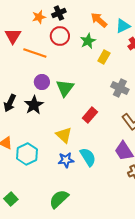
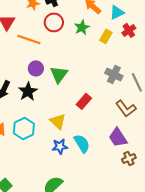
yellow rectangle: (104, 57) -> (106, 36), moved
cyan hexagon: (27, 154) -> (24, 128), moved

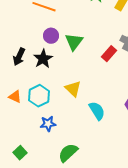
red rectangle: (84, 101) -> (109, 54), moved
blue star: (60, 146) -> (48, 124), moved

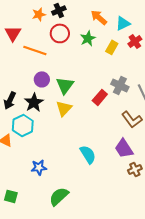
yellow triangle: (73, 89) -> (64, 108), moved, turned 30
cyan hexagon: (39, 96) -> (23, 125), moved
green square: (20, 153) -> (11, 196), turned -32

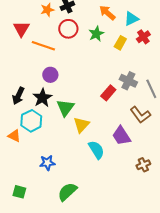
green triangle: (65, 85) -> (65, 108), moved
yellow triangle: (64, 108) -> (81, 125), moved
purple trapezoid: (124, 148) -> (121, 136), moved

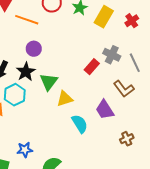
red cross: (143, 37) -> (132, 21), moved
yellow rectangle: (120, 43) -> (104, 17), size x1.5
yellow triangle: (81, 125) -> (65, 99), turned 30
blue star: (47, 163) -> (25, 150), moved

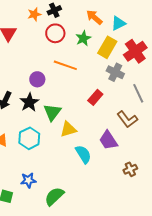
orange line: (27, 20) -> (65, 65), moved
red cross: (132, 21) -> (135, 51), size x1.6
gray cross: (112, 55) -> (115, 72), moved
cyan hexagon: (15, 95) -> (29, 138), moved

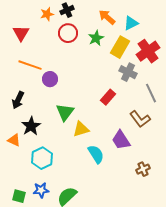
orange line: (65, 65) -> (30, 65), moved
black star: (29, 102) -> (31, 126), moved
cyan hexagon: (29, 138) -> (42, 158), moved
blue star: (28, 180) -> (41, 190), moved

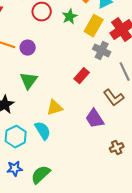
purple circle: (50, 79) -> (28, 48), moved
green triangle: (65, 112) -> (29, 81), moved
cyan semicircle: (96, 154) -> (43, 131), moved

